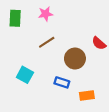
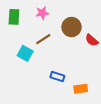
brown circle: (75, 59) -> (72, 27), moved
cyan square: (25, 75) -> (25, 53), moved

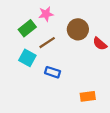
green rectangle: (14, 17) -> (27, 28), moved, turned 49
blue rectangle: (57, 77) -> (53, 72), moved

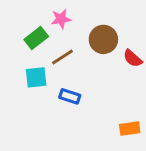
cyan square: (27, 58) -> (36, 77), turned -35
orange rectangle: (88, 96) -> (130, 129), moved

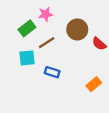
orange rectangle: (130, 129) -> (94, 84), moved, turned -32

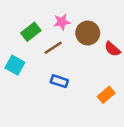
pink star: (46, 14) -> (62, 22), moved
cyan square: (27, 58) -> (15, 65), moved, turned 35

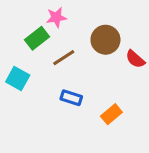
pink star: (62, 22) -> (56, 17), moved
orange rectangle: (106, 95) -> (111, 114), moved

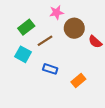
pink star: (56, 17) -> (56, 12), moved
cyan square: (18, 78) -> (23, 54), moved

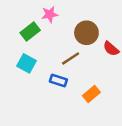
pink star: (56, 12) -> (50, 14), moved
brown line: (45, 41) -> (71, 58), moved

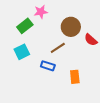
cyan square: (26, 63) -> (22, 52), turned 35
orange rectangle: (91, 94) -> (75, 77), turned -56

